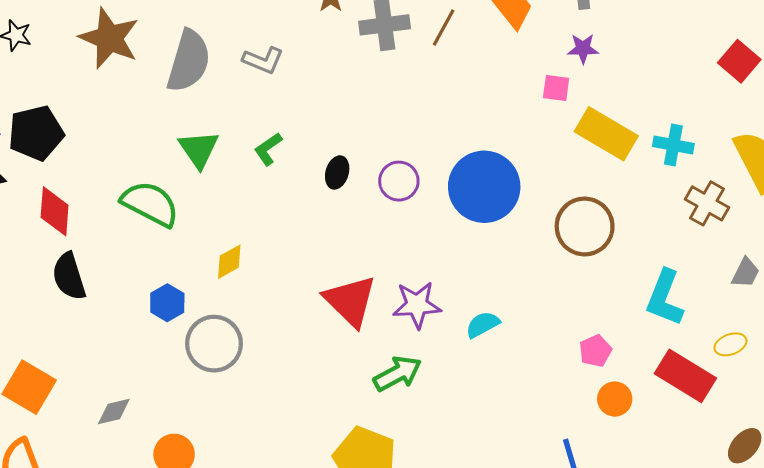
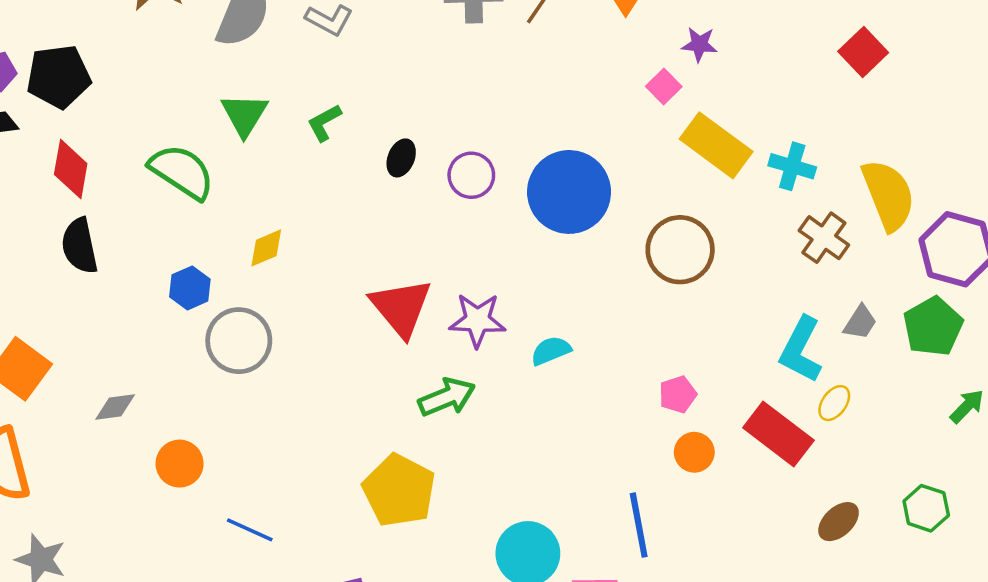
red square: (739, 61) -> (863, 52), moved
pink square: (556, 88) -> (664, 87), turned 32
cyan L-shape: (665, 298) -> (801, 350), moved
yellow ellipse: (730, 344) -> (834, 403), turned -40

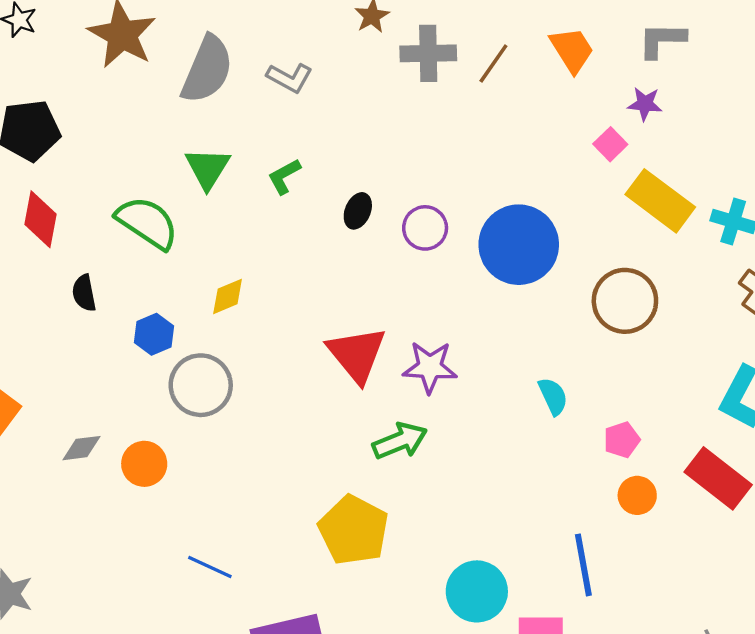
black semicircle: (80, 246) -> (84, 293), moved, size x0.7
cyan semicircle: (551, 351) -> (553, 396), moved, turned 87
orange circle: (180, 464) -> (144, 464), moved

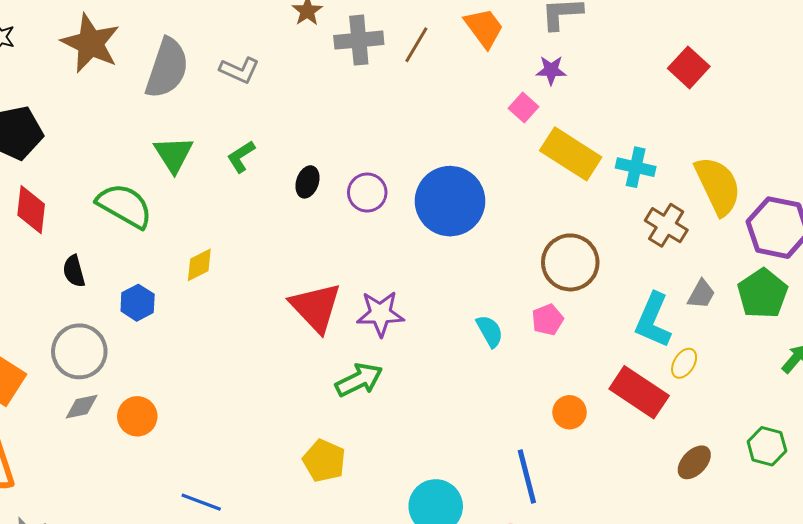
brown circle: (625, 301) -> (570, 262), moved
gray circle: (201, 385) -> (79, 351), moved
pink pentagon: (622, 440) -> (548, 320), moved
yellow pentagon: (354, 530) -> (324, 461), size x0.7

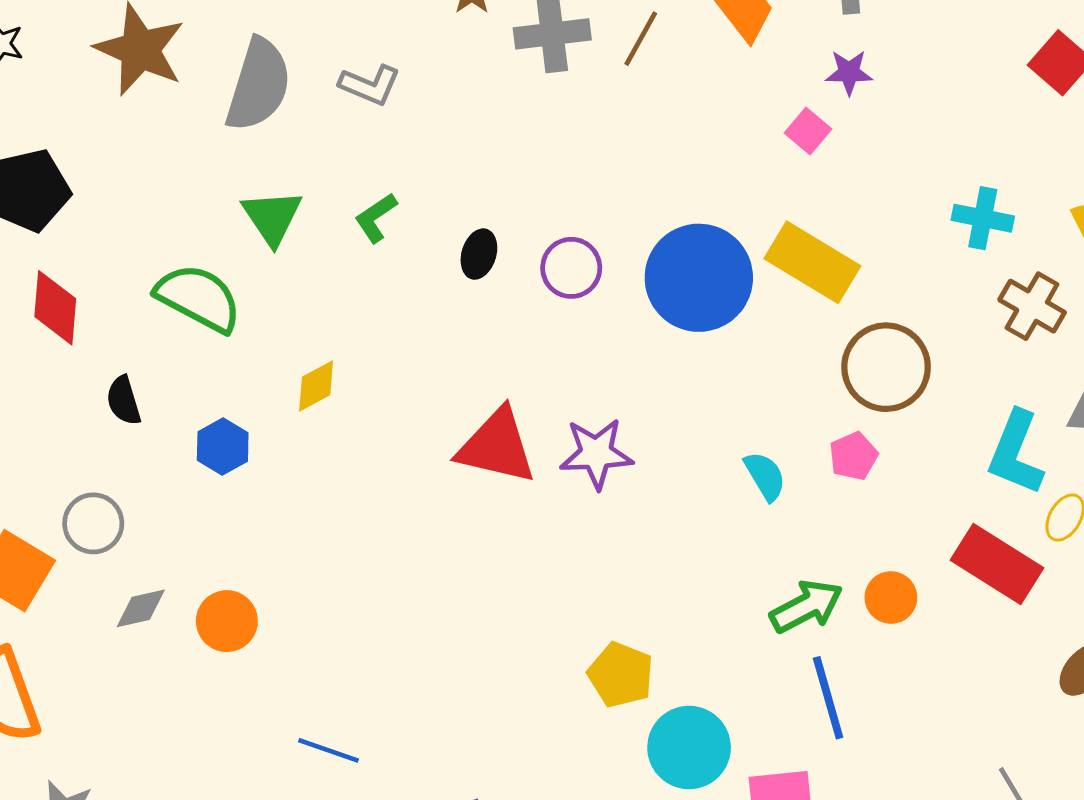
yellow rectangle: (571, 154) -> (812, 262), moved
red triangle: (316, 307) -> (497, 446), turned -32
gray circle: (79, 351) -> (93, 523), moved, size x0.7
green arrow: (359, 380) -> (806, 606), moved
yellow pentagon: (324, 461) -> (621, 675), moved

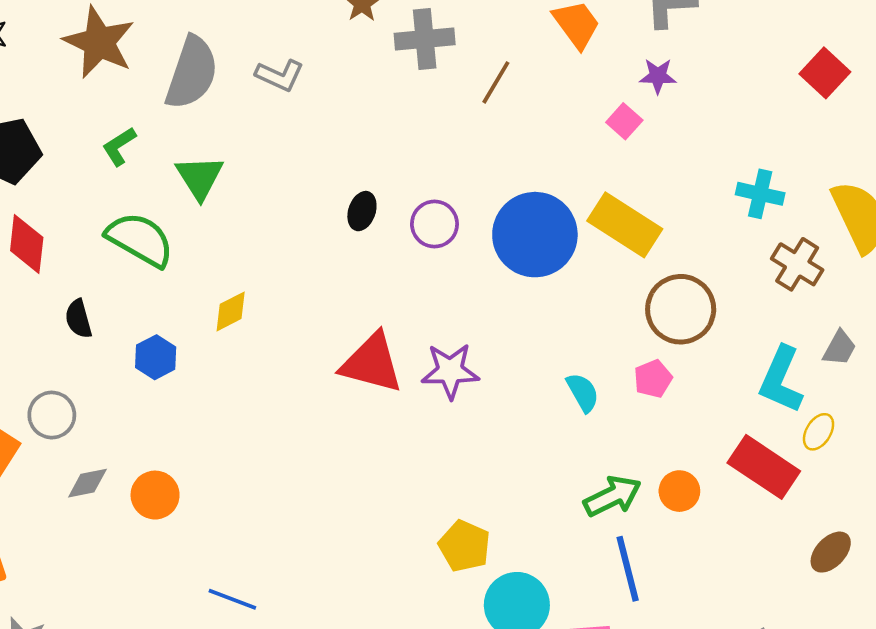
brown line: (641, 39) -> (496, 82), moved
green L-shape: (376, 218) -> (119, 146), moved

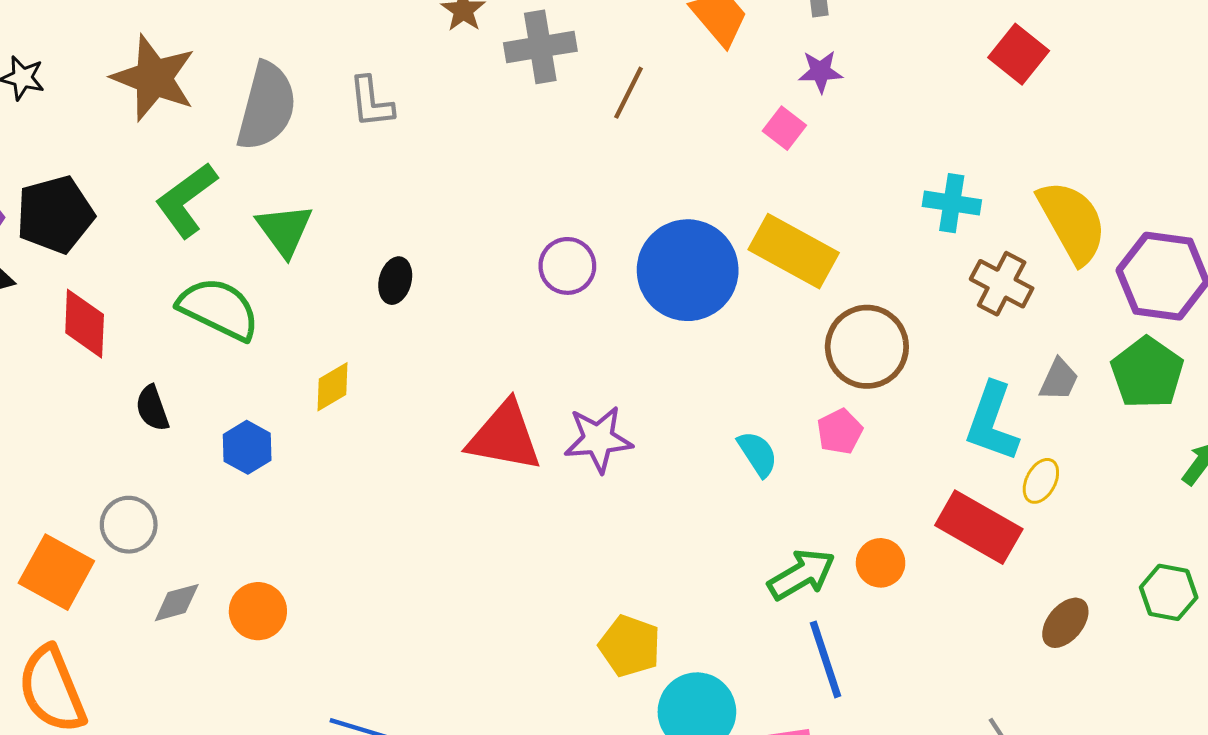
gray L-shape: (280, 75) -> (371, 102), turned 63
green L-shape: (119, 146) -> (186, 200), size x1.6
black ellipse: (362, 211) -> (395, 281), moved

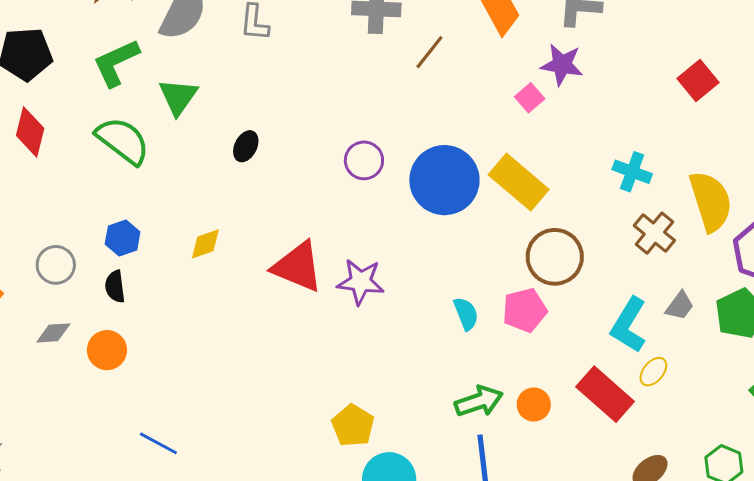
purple star: (820, 72) -> (562, 65), size x1.4
yellow diamond: (332, 387) -> (205, 244), moved
black semicircle: (152, 408) -> (115, 287), moved
pink pentagon: (840, 432) -> (525, 310), size x1.4
gray circle: (129, 525) -> (56, 265), moved

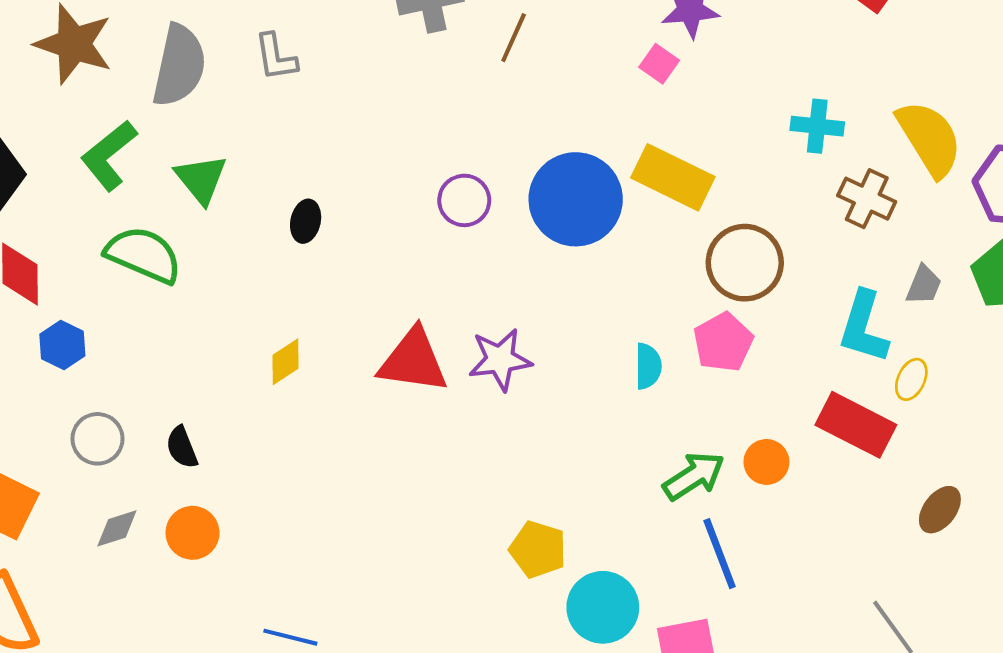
blue hexagon: (123, 238) -> (62, 345), moved
cyan semicircle: (466, 314) -> (648, 366), turned 36

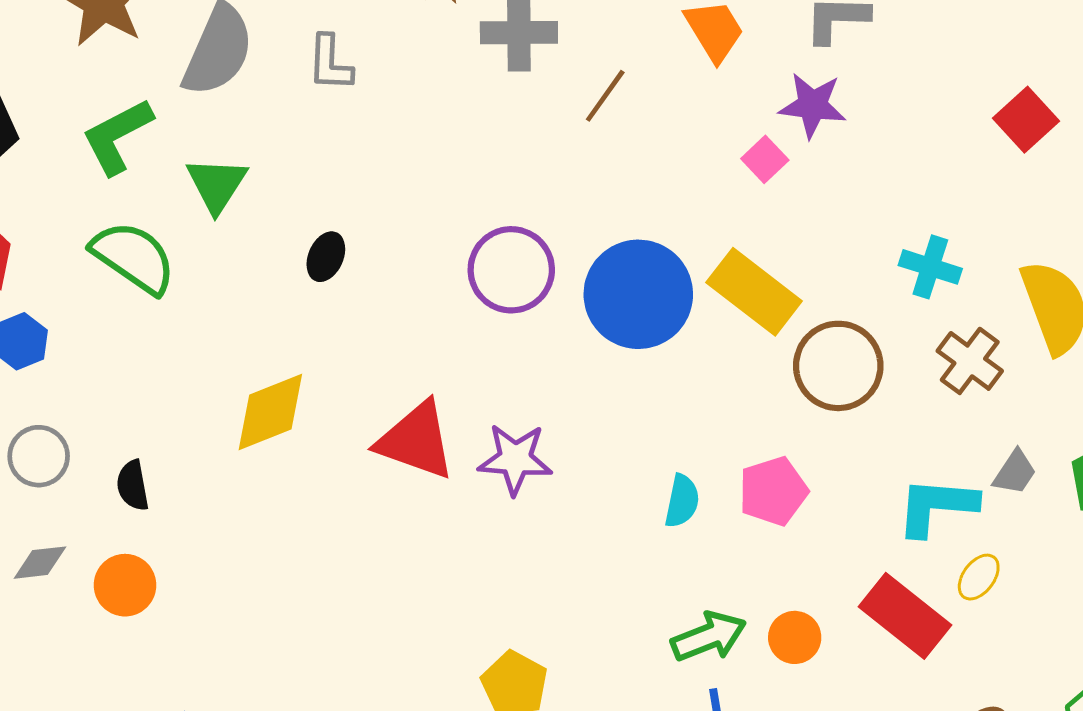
purple circle: (464, 200) -> (511, 270), size x1.4
brown circle: (745, 263) -> (838, 366), moved
cyan L-shape: (864, 327) -> (937, 506), turned 66
yellow diamond: (285, 362) -> (270, 412), size x1.6

